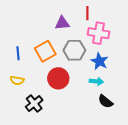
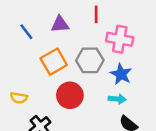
red line: (87, 13) -> (96, 14), moved
purple triangle: (62, 23) -> (60, 24), moved
blue line: (18, 53) -> (26, 32), moved, turned -32

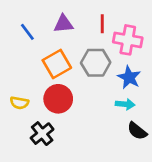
red line: (96, 14) -> (102, 24), moved
red circle: (70, 95) -> (58, 99), moved

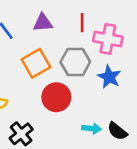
red circle: (58, 99) -> (56, 97), moved
cyan arrow: (125, 104) -> (92, 128), moved

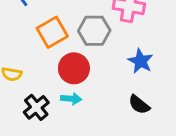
blue star: (109, 77) -> (141, 61), moved
cyan arrow: (92, 128) -> (71, 99), moved

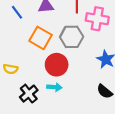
orange square: (52, 32) -> (41, 38), turned -30

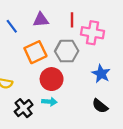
orange square: (41, 38) -> (35, 52), turned 35

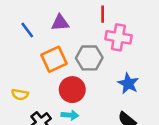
red line: (72, 20) -> (103, 14), moved

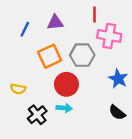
blue line: (27, 30) -> (25, 29), turned 63

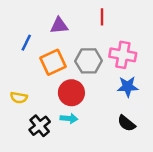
blue line: (25, 29) -> (26, 43), moved
pink cross: (109, 36) -> (123, 55), moved
blue star: (118, 79) -> (128, 87), turned -30

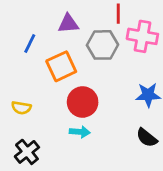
pink cross: (123, 55) -> (142, 36), moved
gray hexagon: (89, 61) -> (103, 45), moved
black cross: (40, 126) -> (27, 152), moved

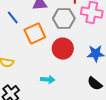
blue line: (30, 44) -> (13, 18), turned -64
red circle: (83, 102) -> (63, 49), moved

